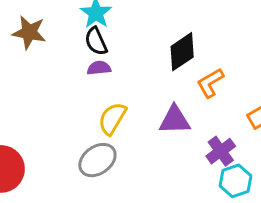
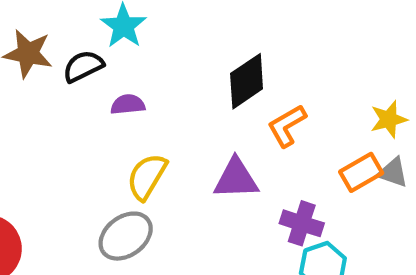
black semicircle: (96, 41) -> (83, 66), moved, turned 88
purple cross: (221, 151) -> (302, 223), turned -36

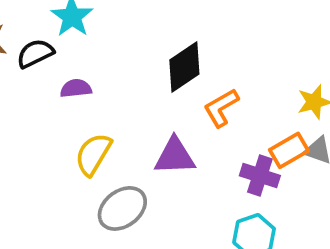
purple cross: (302, 223) -> (260, 176), moved
gray ellipse: (126, 236) -> (122, 208), moved

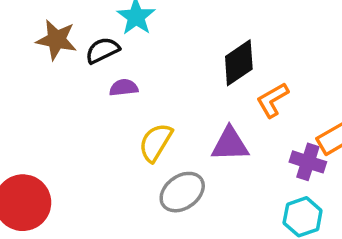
purple semicircle: (76, 88) -> (124, 88), moved

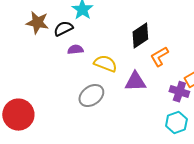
yellow semicircle: (156, 142) -> (105, 64), moved, turned 80
gray ellipse: (182, 192) -> (91, 96), moved

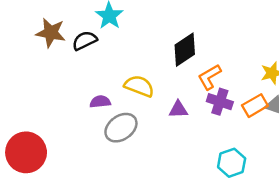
purple semicircle: (75, 50) -> (100, 102), moved
purple triangle: (135, 82) -> (178, 109), size x0.7
purple cross: (179, 92) -> (220, 102), moved

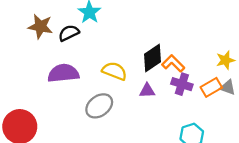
black diamond: (185, 50) -> (153, 58), moved
orange L-shape: (209, 77) -> (173, 63), turned 75
purple semicircle: (100, 102) -> (63, 73), moved, size x1.8

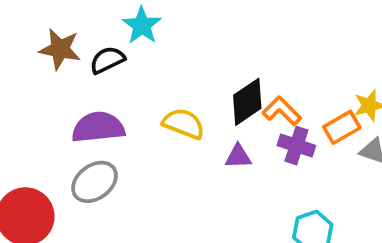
orange rectangle: (211, 87) -> (342, 127), moved
gray ellipse: (99, 106) -> (94, 182), moved

